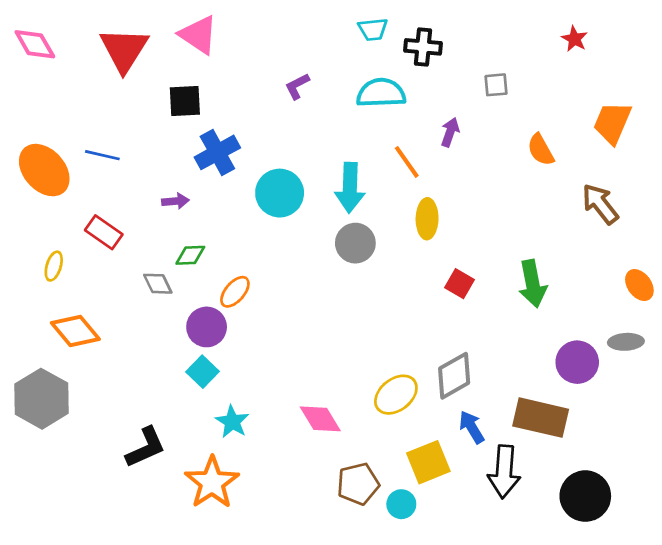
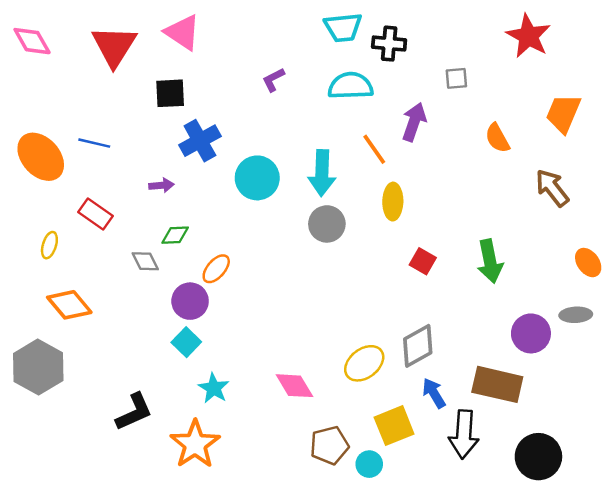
cyan trapezoid: (373, 29) -> (343, 27), size x1.4
red star: (574, 39) -> (528, 36), size x1.8
purple arrow: (450, 132) -> (414, 122), size x1.4

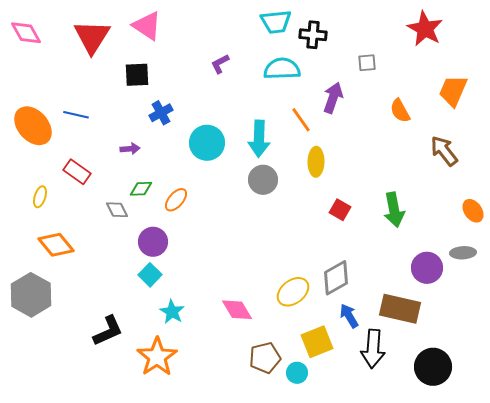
blue cross: (200, 141) -> (161, 113), size x0.7
orange ellipse: (216, 269) -> (176, 200), moved

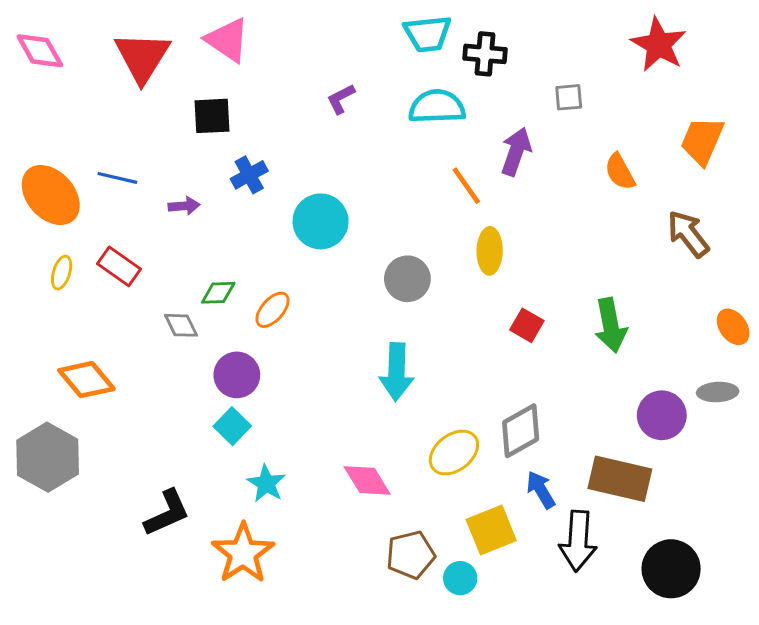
cyan arrow: (259, 139) -> (397, 372), moved
purple arrow: (130, 149) -> (184, 206), moved
yellow ellipse: (40, 197) -> (62, 273), moved

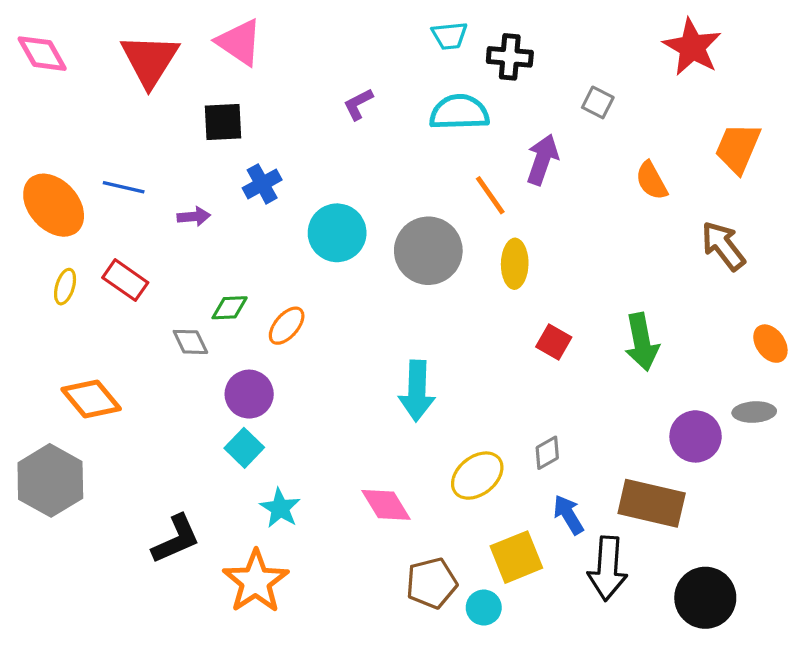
cyan trapezoid: (428, 34) -> (450, 36), size x0.7
gray square: (569, 97) -> (598, 102), turned 32
gray circle: (407, 279) -> (428, 251), moved, size x1.4
gray diamond: (521, 431) -> (547, 453), size x0.6

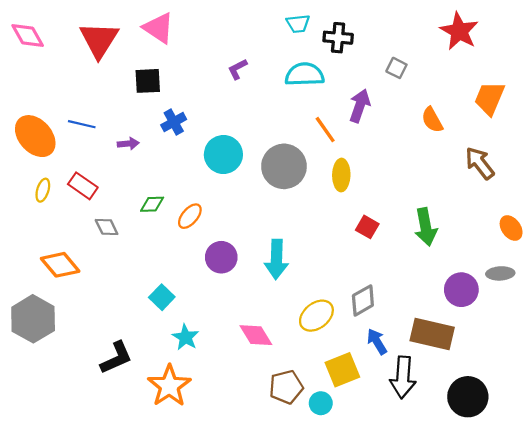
gray diamond: (190, 342) -> (107, 227), moved
purple circle: (249, 394) -> (221, 257), moved
gray diamond: (547, 453) -> (363, 300), size x1.4

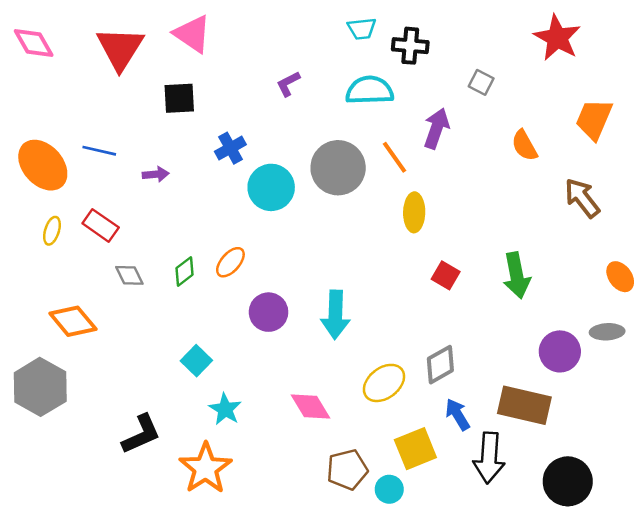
blue cross: (174, 122) -> (230, 148), moved
gray circle: (284, 166) -> (338, 168), moved
green diamond: (152, 204) -> (185, 271), moved, turned -35

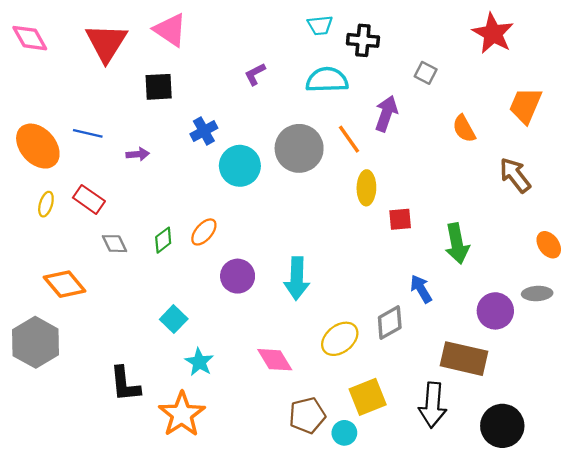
red square: (446, 275) -> (400, 219), moved, turned -35
blue arrow: (457, 414) -> (421, 289), moved
black L-shape: (141, 434) -> (125, 384), turned 108

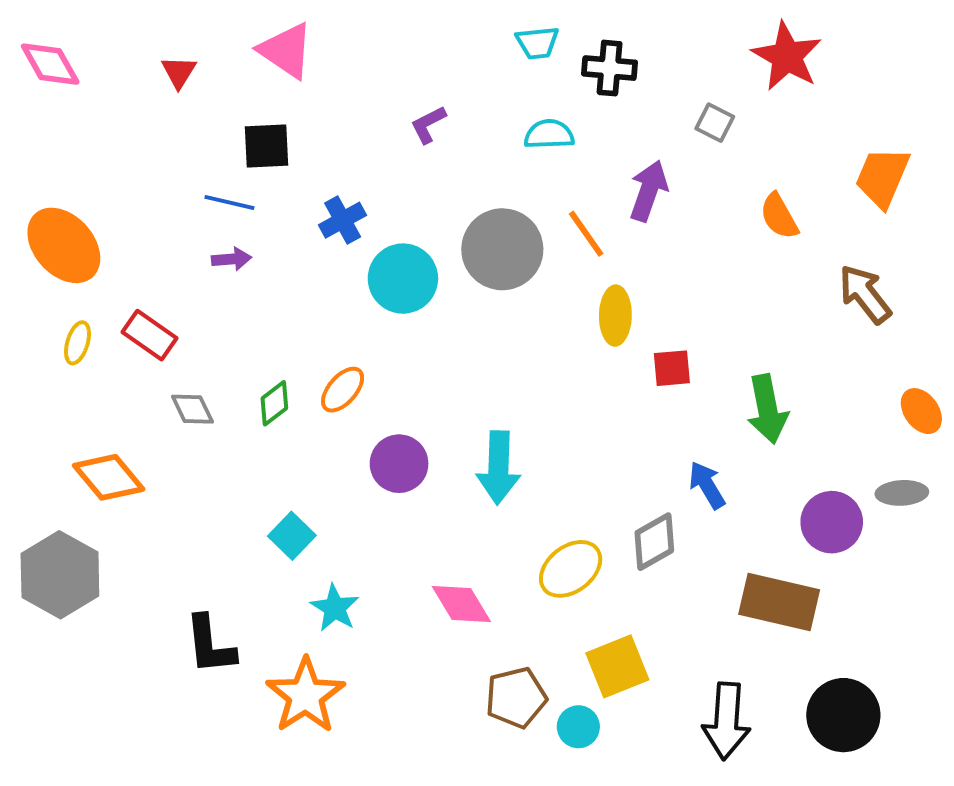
red star: (493, 33) -> (787, 56), moved
red triangle: (106, 43) -> (179, 72), size x0.5
cyan semicircle: (327, 80) -> (549, 134), size x0.7
blue line: (88, 133) -> (229, 203), moved
black arrow: (433, 405) -> (726, 721), moved

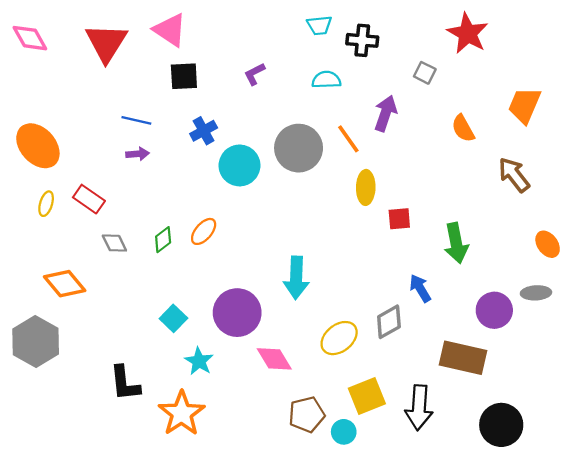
red triangle: (179, 72) -> (106, 43), size x2.0
black square: (267, 146) -> (184, 76), moved
purple circle: (399, 464) -> (237, 313), moved, size x1.4
black arrow: (726, 721) -> (419, 408), moved

